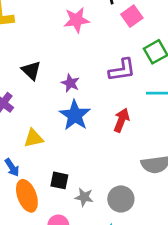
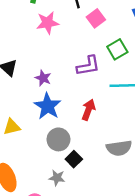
black square: (59, 180) -> (74, 159), moved, turned 35
gray circle: (121, 199) -> (58, 139), moved

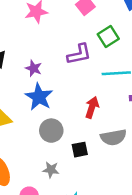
red arrow: (88, 110) -> (92, 107), moved
black square: (74, 159) -> (80, 150), moved, turned 35

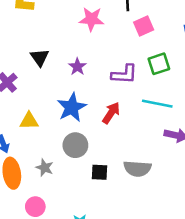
purple star: (34, 68) -> (77, 67), moved
red arrow: (92, 107) -> (111, 113), moved
gray star: (51, 170) -> (45, 168), moved

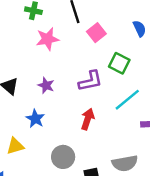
green square: (159, 64) -> (119, 63), turned -30
cyan line: (157, 104) -> (127, 100), turned -36
blue star: (72, 107) -> (35, 119), moved, size x0.7

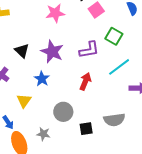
purple star: (46, 85) -> (52, 52), size x1.6
yellow triangle: (15, 146) -> (24, 101), turned -42

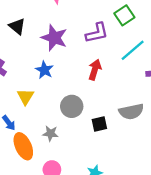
green square: (114, 36) -> (124, 15), turned 30
black triangle: (22, 51) -> (17, 26), moved

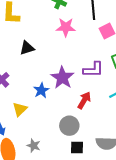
black triangle: (17, 26) -> (27, 48), turned 49
purple star: (54, 38) -> (62, 78), moved
gray circle: (72, 106) -> (69, 126), moved

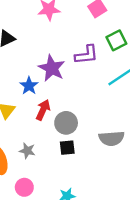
red arrow: (84, 100) -> (43, 110), moved
black square: (77, 147) -> (67, 148), moved

